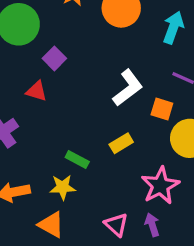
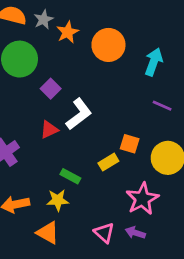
white L-shape: (128, 88) -> (79, 114), moved
red triangle: (36, 91) -> (49, 130), moved, turned -42
orange square: (162, 109) -> (130, 144), moved
purple arrow: (152, 225) -> (135, 233), turned -54

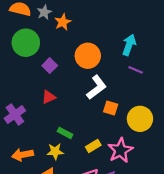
orange circle: (108, 45) -> (88, 56), moved
purple line: (162, 106) -> (136, 70), moved
white L-shape: (79, 114) -> (96, 87), moved
yellow rectangle: (108, 162) -> (93, 146), moved

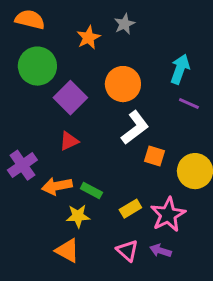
gray star: (44, 12) -> (124, 24), moved
purple square: (50, 66) -> (70, 98), size x1.5
orange arrow: (23, 155) -> (57, 186), moved

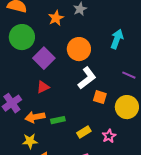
purple line: (189, 104) -> (129, 75), moved
green rectangle: (91, 191) -> (58, 120), turned -40
pink star: (168, 215) -> (109, 136), size x0.6
yellow star: (78, 216) -> (30, 141), moved

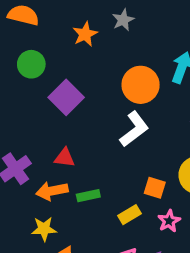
green circle: (22, 37) -> (31, 64), size x0.7
orange circle: (79, 49) -> (141, 85), moved
red triangle: (43, 87) -> (65, 158), moved, turned 32
orange square: (100, 97) -> (155, 188), moved

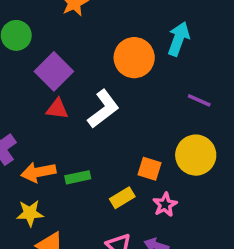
white L-shape: (134, 129) -> (103, 109), moved
red triangle: (65, 158) -> (57, 109), moved

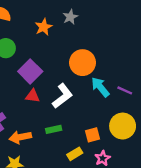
cyan arrow: (179, 39) -> (100, 87), moved, turned -60
orange square: (150, 169) -> (93, 135), turned -32
green rectangle: (78, 177) -> (54, 129), moved

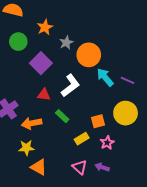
gray star: (70, 17) -> (66, 43), moved
orange star: (44, 27) -> (45, 27), moved
red triangle: (32, 96) -> (44, 95), moved
green rectangle: (54, 129) -> (62, 116), turned 56

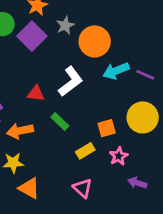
purple square: (41, 63) -> (32, 36), moved
cyan arrow: (105, 77) -> (116, 71), turned -72
purple arrow: (102, 167) -> (137, 183), moved

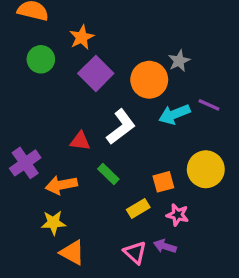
gray star: (65, 25) -> (179, 61), moved
purple square: (32, 36) -> (96, 73), moved
purple line: (145, 75) -> (209, 105), moved
pink star: (119, 156) -> (178, 215), turned -30
purple arrow: (137, 183) -> (165, 246), moved

